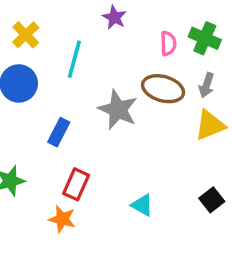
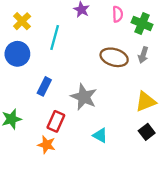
pink semicircle: (168, 43) -> (118, 14), moved
gray star: (118, 110) -> (84, 97), moved
yellow triangle: (210, 125) -> (146, 102), moved

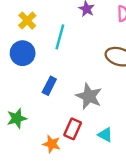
red rectangle: (56, 121) -> (73, 129), moved

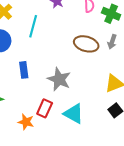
blue rectangle: (49, 86) -> (24, 70), turned -35
cyan triangle: (105, 135) -> (74, 114), size x1.5

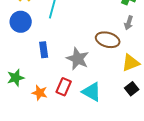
brown ellipse: (86, 44) -> (108, 40), moved
orange star: (26, 122) -> (40, 93), moved

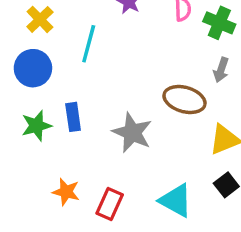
green star: (16, 78) -> (36, 126), moved
red rectangle: (64, 87) -> (110, 204), moved
cyan triangle: (92, 92) -> (176, 201), moved

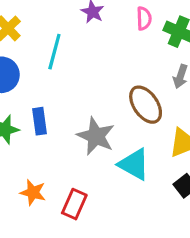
brown ellipse: (185, 100) -> (146, 105), turned 39
cyan triangle: (176, 201) -> (134, 164), moved

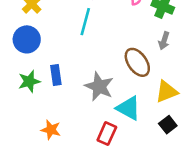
cyan line: (54, 52) -> (85, 22), moved
red rectangle: (74, 204) -> (107, 134), moved

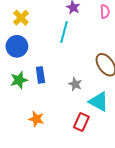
gray star: (99, 86) -> (75, 84), size x0.6

